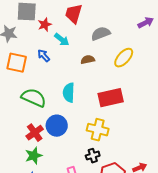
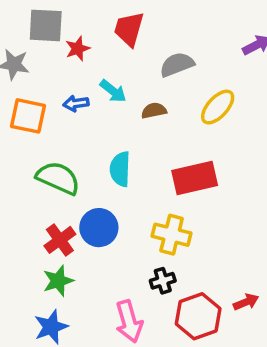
cyan arrow: (62, 40) -> (113, 91), moved
blue arrow: (44, 56) -> (76, 103), turned -56

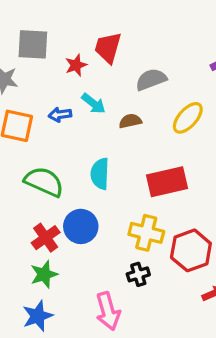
red star: (78, 49) -> (76, 65), moved
red hexagon: (198, 316) -> (191, 250), moved

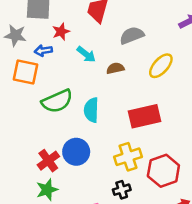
red star: (76, 65) -> (61, 32), moved
blue arrow: (60, 115) -> (43, 51), moved
green semicircle: (44, 182) -> (57, 101), moved, turned 132
yellow cross: (146, 233) -> (128, 157), turned -32

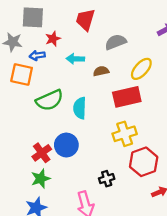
cyan arrow: (86, 54) -> (75, 59), turned 144
red rectangle: (144, 116) -> (127, 97), moved
yellow cross: (128, 157) -> (125, 134), moved

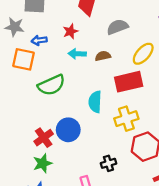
red star: (53, 39) -> (70, 31), moved
cyan arrow: (75, 59) -> (77, 54), moved
cyan semicircle: (80, 108) -> (95, 102), moved

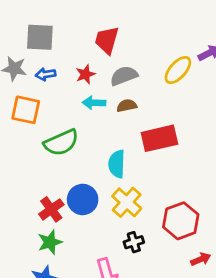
gray semicircle: (117, 27) -> (124, 76), moved
blue arrow: (39, 40) -> (46, 74), moved
yellow ellipse: (143, 54) -> (178, 70), moved
yellow cross: (126, 119) -> (127, 202), moved, turned -30

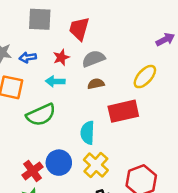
gray square: (40, 37) -> (40, 19), moved
yellow ellipse: (178, 70) -> (145, 77), moved
cyan arrow: (94, 103) -> (55, 81), moved

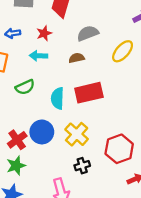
gray semicircle: (93, 59) -> (88, 33), moved
red rectangle: (123, 111) -> (89, 93), moved
green semicircle: (41, 115) -> (25, 87), size x0.7
cyan semicircle: (88, 133) -> (58, 98), moved

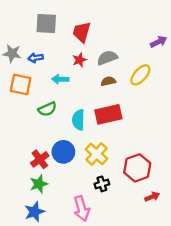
red star: (44, 33) -> (79, 60), moved
brown semicircle: (77, 58) -> (108, 81), moved

